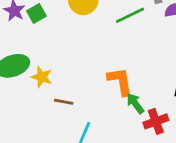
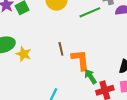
brown line: (64, 102) -> (61, 49), moved, turned 64

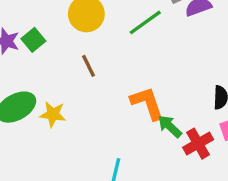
brown line: (61, 49) -> (88, 66), moved

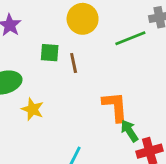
green square: (33, 40) -> (50, 53), moved, turned 30
yellow star: (53, 114) -> (32, 109), moved

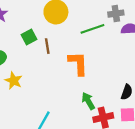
green square: (50, 53) -> (29, 37), turned -35
orange L-shape: (115, 107) -> (78, 63), moved

